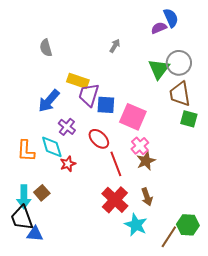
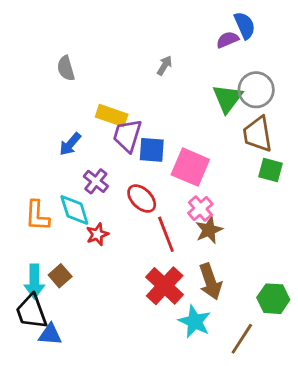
blue arrow: (49, 101) -> (70, 144), size x0.7
brown arrow: (147, 197) -> (210, 282), size x1.4
green hexagon: (188, 225) -> (273, 299), moved

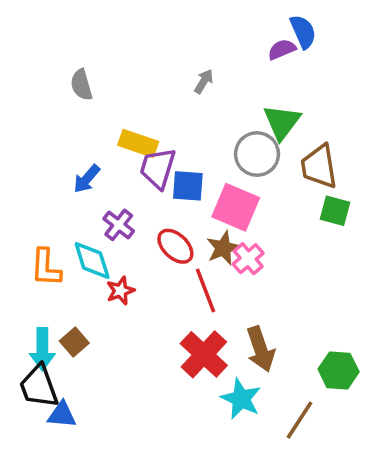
gray circle: (256, 90) -> (257, 154), moved
brown star: (209, 230) -> (223, 248), moved

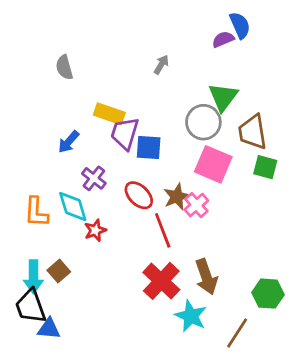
pink square: (236, 207) -> (213, 164), moved

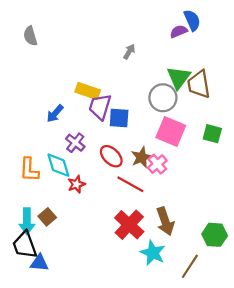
gray semicircle: (64, 67) -> (30, 36), moved
brown trapezoid: (253, 132) -> (199, 84), moved
red line: (163, 230) -> (130, 184), turned -40

